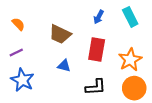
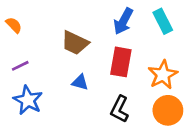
blue arrow: (99, 17) -> (123, 21), size x1.5
orange semicircle: (18, 24) -> (14, 25), moved
black L-shape: (96, 87) -> (120, 109), turned 120

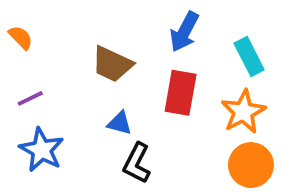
cyan rectangle: (163, 21) -> (249, 57), moved
black L-shape: (120, 109) -> (137, 163), moved

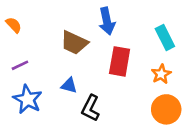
blue arrow: (184, 32) -> (107, 21), moved, turned -40
orange star: (243, 112) -> (161, 74), size x0.7
blue triangle: (120, 123) -> (69, 85), moved

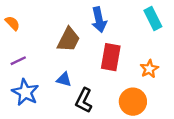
cyan rectangle: (165, 38) -> (153, 19), moved
brown trapezoid: (74, 43) -> (69, 40), turned -88
orange circle: (166, 109) -> (133, 102), moved

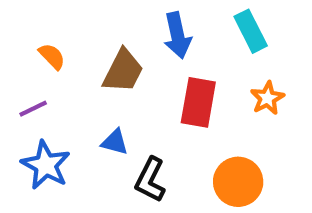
cyan rectangle: (153, 19) -> (251, 31), moved
orange semicircle: (12, 23) -> (52, 56), moved
orange star: (149, 69) -> (267, 98), moved

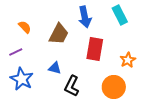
orange star: (267, 98) -> (128, 60), moved

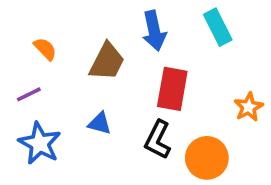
orange star: (128, 60) -> (249, 107), moved
black L-shape: (72, 86) -> (158, 140), moved

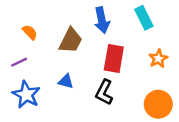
orange star: (249, 107) -> (158, 59), moved
orange circle: (207, 158) -> (158, 104), moved

